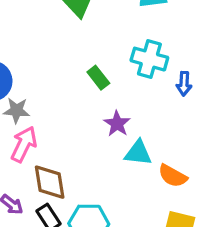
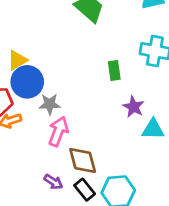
green rectangle: (98, 78) -> (114, 70), turned 36

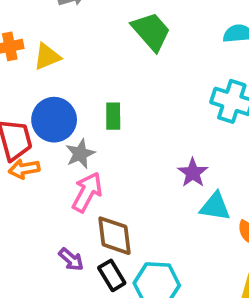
yellow triangle: (17, 60) -> (47, 57), moved
green rectangle: (114, 70) -> (113, 116), moved
gray star: (50, 104) -> (80, 154), turned -30

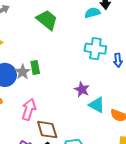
gray star: (80, 154) -> (23, 72), moved
cyan triangle: (215, 207) -> (97, 105), turned 30

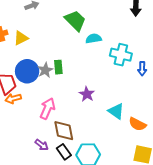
cyan semicircle: (92, 13) -> (94, 39), moved
purple star: (82, 89) -> (87, 94), moved

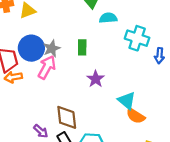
green rectangle: (58, 67) -> (82, 47), moved
pink arrow: (47, 109) -> (47, 67), moved
orange semicircle: (137, 124) -> (136, 116), moved

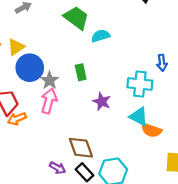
cyan cross: (137, 38) -> (140, 84), moved
blue circle: (31, 48) -> (30, 68), moved

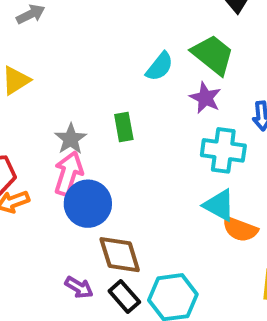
green trapezoid: (76, 18) -> (213, 55), moved
cyan semicircle: (101, 36) -> (160, 67), turned 144
blue circle: (30, 68) -> (88, 204), moved
purple star: (102, 102) -> (205, 98), moved

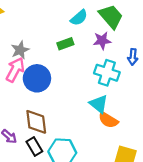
purple star: (205, 98) -> (102, 41), turned 30
green rectangle: (124, 127) -> (65, 44), moved, turned 70
blue circle: (88, 204) -> (37, 78), moved

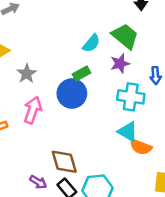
gray star: (20, 50) -> (27, 74), moved
blue circle: (37, 78) -> (72, 94), moved

